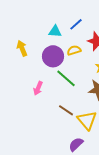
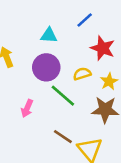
blue line: (76, 24) -> (85, 20), moved
yellow semicircle: (74, 50) -> (82, 74), moved

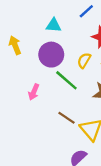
yellow semicircle: (82, 74) -> (84, 60), turned -42

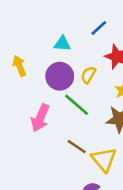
yellow semicircle: (84, 60) -> (88, 75), moved
pink arrow: (34, 92) -> (40, 118), size x1.5

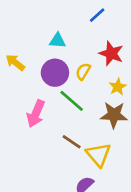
blue line: (99, 28) -> (97, 15), moved
yellow arrow: (19, 66) -> (15, 62), turned -30

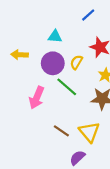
yellow arrow: (15, 62) -> (20, 55), turned -35
brown line: (72, 142) -> (61, 131), moved

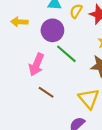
yellow semicircle: (76, 62) -> (76, 11), moved
brown line: (61, 131) -> (46, 92), moved

